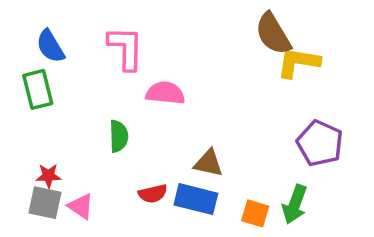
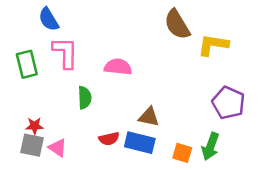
brown semicircle: (273, 34) -> (177, 24), moved
blue semicircle: (50, 46) -> (49, 19), moved
pink L-shape: (126, 48) -> (65, 53), moved

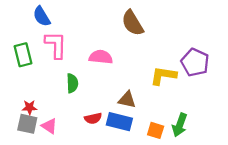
brown semicircle: (177, 24) -> (133, 23), moved
yellow L-shape: (213, 45) -> (163, 76), moved
purple pentagon: (228, 103) -> (195, 62), moved

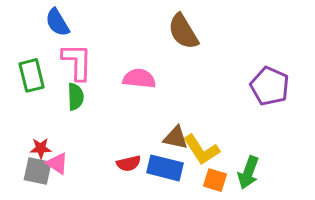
yellow L-shape: (163, 76) -> (201, 150), moved, turned -132
green semicircle: (72, 83) -> (76, 97), moved
pink triangle: (49, 126) -> (57, 163), moved

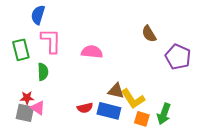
blue semicircle: (57, 22) -> (38, 15), turned 48
brown semicircle: (183, 31) -> (149, 34), moved, size x0.7
green semicircle: (76, 97) -> (43, 72), moved

